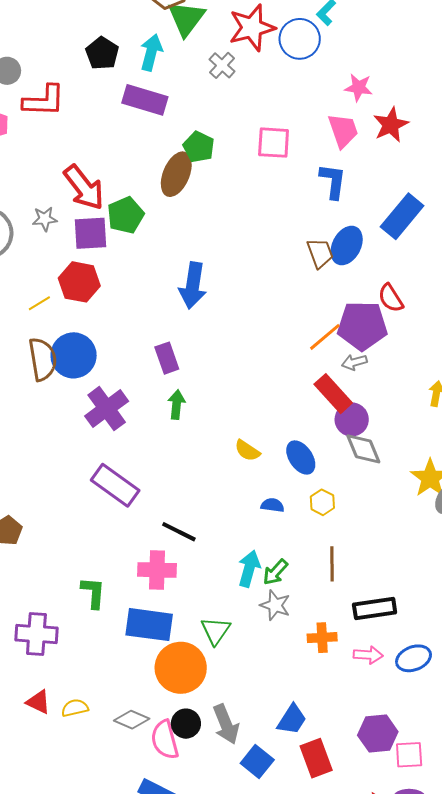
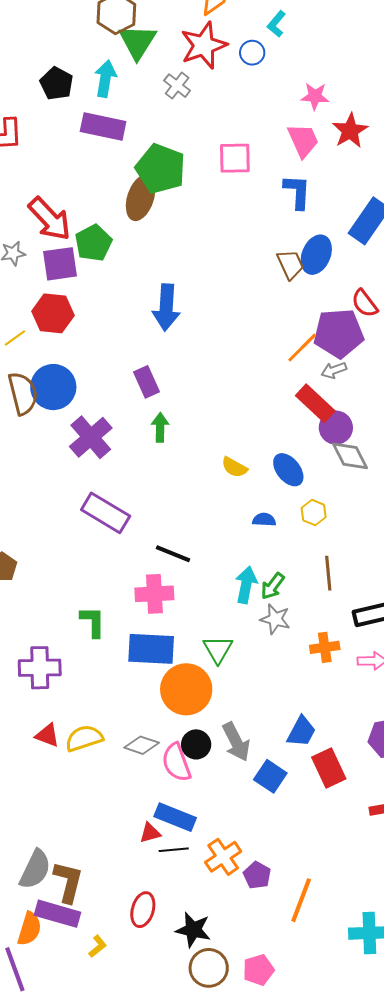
blue circle: (300, 39) -> (252, 53), size x0.6
green pentagon: (199, 147) -> (161, 169), size x1.6
yellow semicircle: (75, 708) -> (84, 738), size x1.4

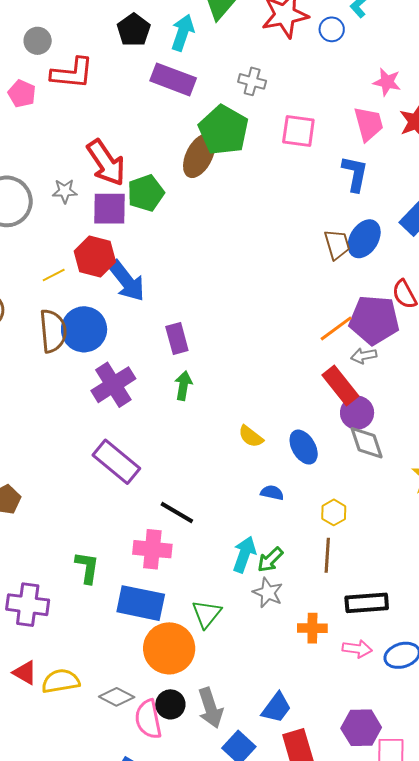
gray cross: (177, 86) -> (252, 81), moved, turned -32
blue arrow: (166, 307) -> (127, 281), moved, turned -51
yellow hexagon: (314, 513) -> (334, 512), moved

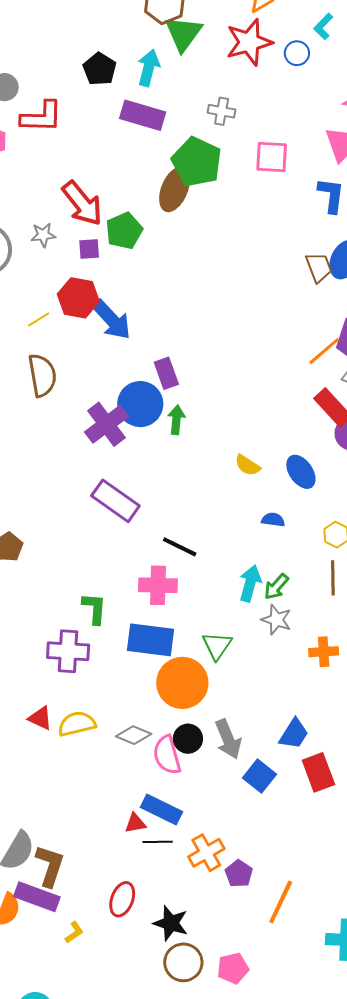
purple square: (110, 209) -> (89, 249), size x0.6
blue circle: (84, 329) -> (140, 404), moved
purple cross: (28, 605) -> (68, 651), moved

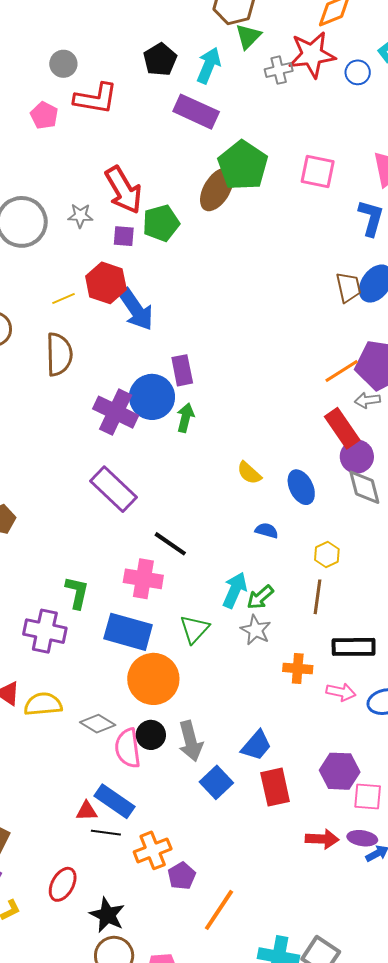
green triangle: (183, 33) -> (248, 36), size x0.7
gray cross: (222, 111) -> (279, 70), moved, turned -32
purple cross: (106, 424) -> (116, 412), turned -36
green triangle: (217, 646) -> (194, 629), moved

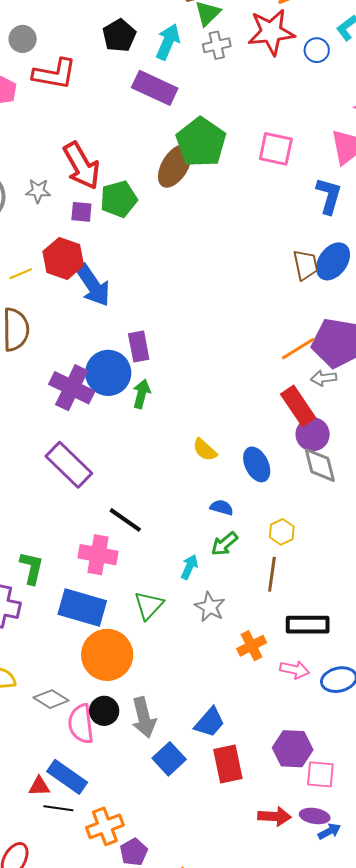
gray cross: (279, 70) -> (217, 45), moved
cyan arrow: (235, 590) -> (189, 567), size x0.7
green arrow: (260, 597) -> (224, 544), moved
orange cross: (298, 668) -> (252, 646), turned -32

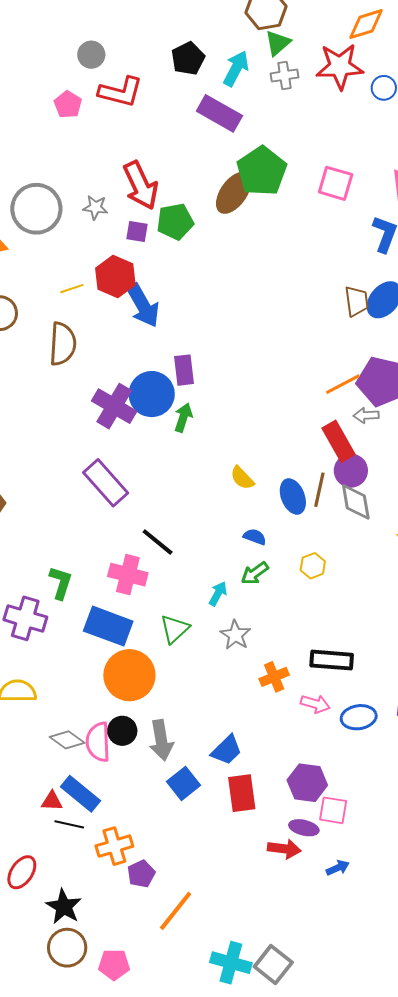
brown line: (272, 574) -> (319, 490), moved
gray diamond: (51, 699) -> (67, 740), moved
purple ellipse: (315, 816) -> (304, 828), moved

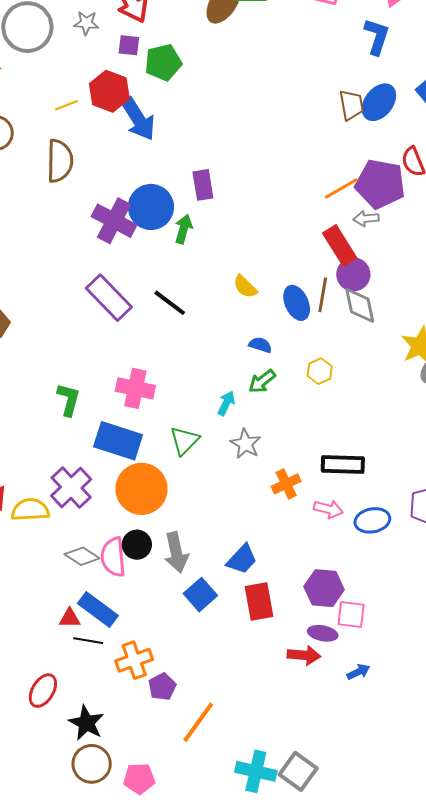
green pentagon: (175, 222) -> (163, 62), moved
purple rectangle: (184, 370) -> (203, 185), moved
black line: (158, 542) -> (170, 303), moved
purple cross: (25, 618) -> (71, 487), moved, turned 33

